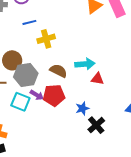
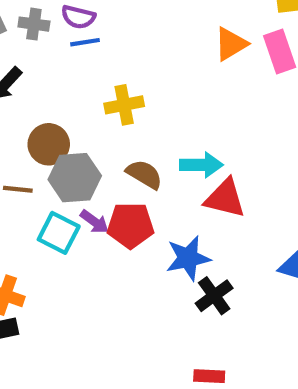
blue line: (29, 22) -> (85, 42), moved
red triangle: (97, 79) -> (225, 198), size x1.5
blue star: (82, 108) -> (188, 258), size x1.5

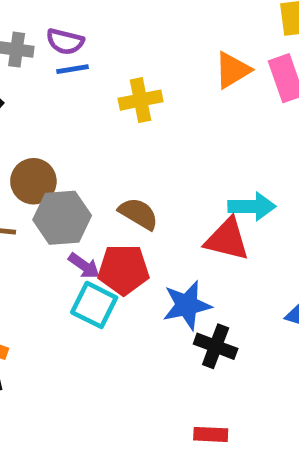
yellow cross: (124, 105) -> (141, 100), moved
cyan arrow: (201, 165) -> (252, 206), moved
cyan square: (59, 233) -> (94, 305), moved
black cross: (214, 296) -> (216, 346), turned -33

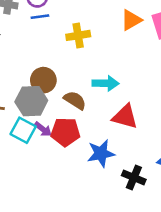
brown circle: (33, 181) -> (43, 80), moved
cyan arrow: (252, 206) -> (106, 83), moved
cyan square: (94, 305) -> (23, 130), moved
black cross: (216, 346) -> (134, 178), moved

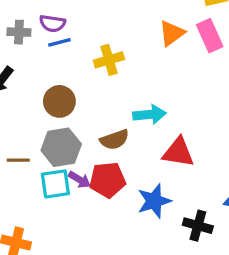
brown circle: (43, 80) -> (59, 101), moved
brown semicircle: (75, 100) -> (114, 140), turned 135
cyan square: (23, 130) -> (55, 184), turned -30

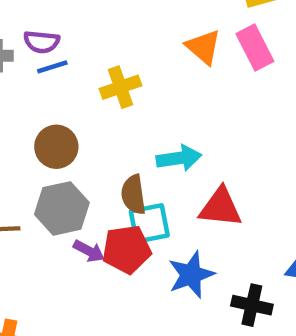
orange triangle: (172, 33) -> (203, 47), turned -40
brown semicircle: (114, 140) -> (133, 195), turned 104
cyan square: (55, 184) -> (149, 223), moved

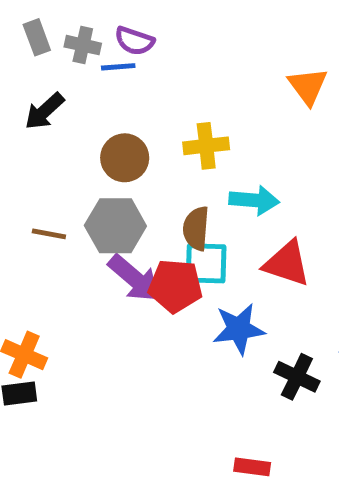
blue line: (52, 67) -> (118, 67), moved
yellow cross: (120, 87) -> (206, 146), moved
purple arrow: (89, 251) -> (134, 278), size x1.6

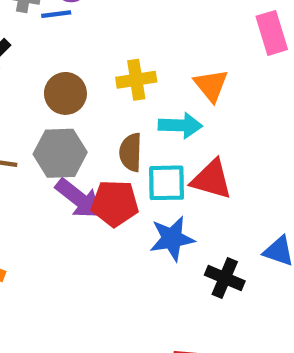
orange triangle: (308, 86) -> (211, 85), moved
cyan square: (206, 263) -> (167, 183), moved

